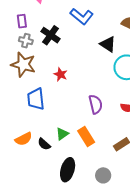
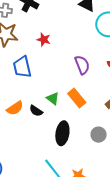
green triangle: (62, 134) -> (53, 98), turned -40

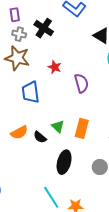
purple semicircle: (82, 65) -> (81, 83), moved
orange rectangle: (77, 98) -> (82, 128), turned 48

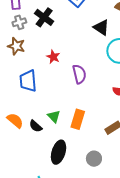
gray cross: (19, 34) -> (19, 22), turned -32
brown star: (17, 58) -> (16, 46), size x0.7
orange semicircle: (19, 132) -> (15, 121), turned -114

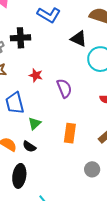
black cross: (44, 17) -> (20, 38), turned -30
green triangle: (54, 116) -> (34, 123), moved, turned 40
black ellipse: (59, 152) -> (19, 176), moved

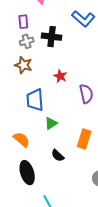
black semicircle: (29, 147) -> (58, 156), moved
black ellipse: (19, 176) -> (27, 173), turned -35

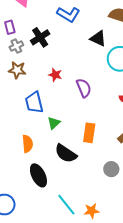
black cross: (52, 37) -> (40, 37), turned -30
orange semicircle: (21, 140) -> (27, 144), turned 54
black semicircle: (58, 156) -> (66, 154), size x1.6

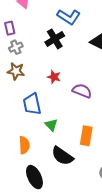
black cross: (40, 37) -> (55, 39), moved
purple semicircle: (84, 88) -> (82, 91), turned -48
green triangle: (54, 123) -> (51, 125), turned -32

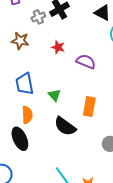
gray cross: (16, 47) -> (38, 17), moved
blue trapezoid: (32, 104) -> (25, 84), moved
black ellipse: (34, 177) -> (20, 139), moved

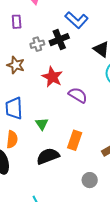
red star: (58, 47) -> (52, 77), size x1.5
black semicircle: (65, 126) -> (48, 156), turned 115

